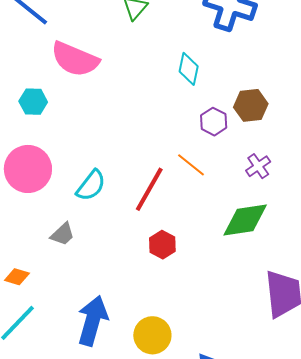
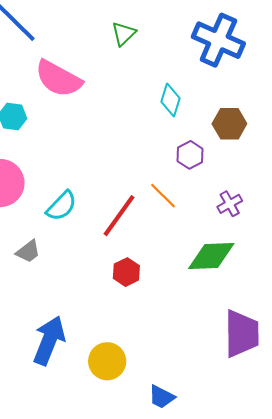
brown hexagon: (251, 105) -> (229, 124), moved

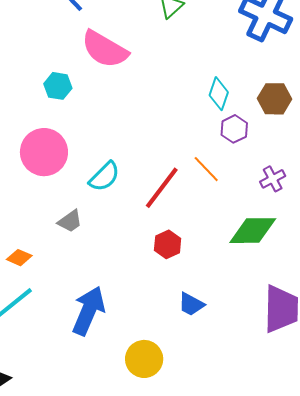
cyan diamond: (171, 100) -> (219, 94), moved
yellow circle: (107, 361) -> (144, 359), moved
blue trapezoid: (162, 397) -> (191, 304), moved

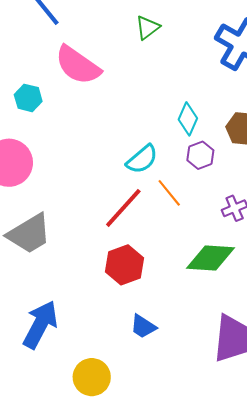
cyan semicircle: (104, 177) -> (142, 159), moved
gray trapezoid: (70, 221) -> (29, 234), size x1.8
red hexagon: (168, 244) -> (124, 265), size x1.4

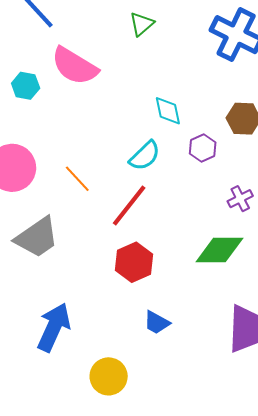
cyan hexagon: (28, 98) -> (26, 86), moved
cyan diamond: (188, 119) -> (168, 111), moved, turned -32
orange line: (169, 193) -> (77, 179), moved

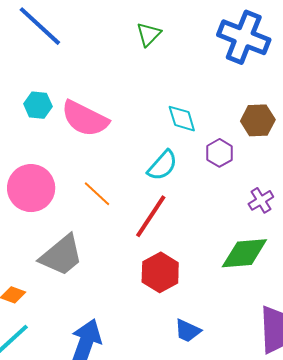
pink semicircle: (75, 66) -> (85, 119), moved

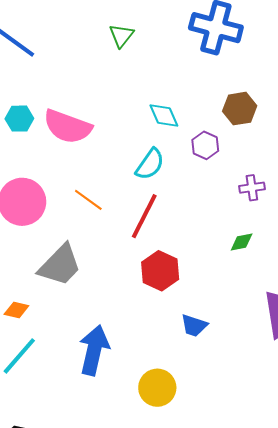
purple cross: (261, 200) -> (252, 188), turned 30
green diamond: (244, 253) -> (242, 242), size x0.5

